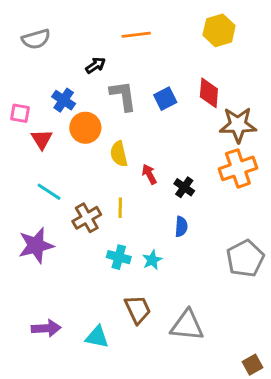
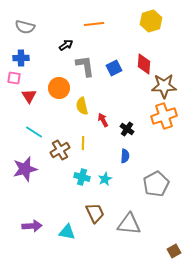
gray semicircle: (36, 39) -> (25, 27), turned 30
blue cross: (64, 100) -> (21, 58), moved, turned -35
gray pentagon: (245, 259) -> (156, 184), moved

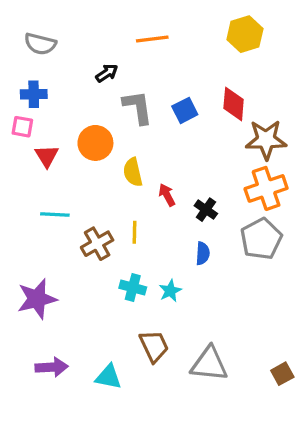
cyan line: (34, 132) -> (55, 214), turned -30
purple star: (25, 169) -> (37, 299), moved
gray pentagon: (156, 184) -> (261, 239), moved
brown square: (174, 251) -> (282, 374), moved

